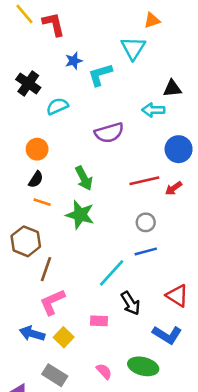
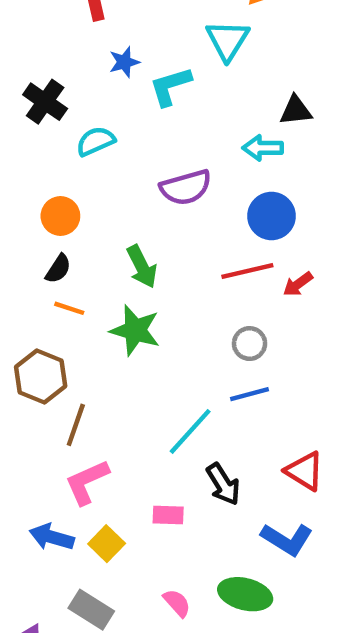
blue circle: (179, 149) -> (272, 216), moved

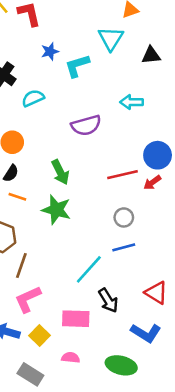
black triangle: (296, 110) -> (151, 55), moved
blue circle: (272, 216) -> (158, 155), moved
pink rectangle: (168, 515) -> (76, 319), size x1.5
pink semicircle: (177, 603) -> (71, 358), moved, turned -42

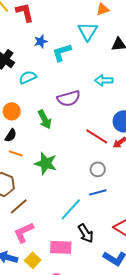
green arrow: (60, 172) -> (45, 119), moved
red line: (122, 175) -> (97, 136), turned 45
brown line: (21, 265) -> (19, 206), turned 30

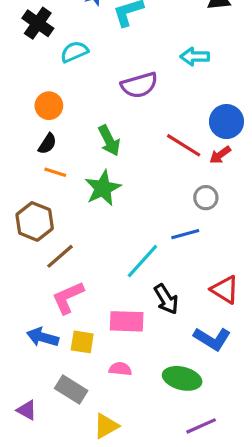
green arrow: (45, 119) -> (109, 141), moved
green star: (46, 163) -> (103, 188), turned 30
gray circle: (98, 169) -> (206, 198), moved
yellow square: (33, 260) -> (82, 342), turned -35

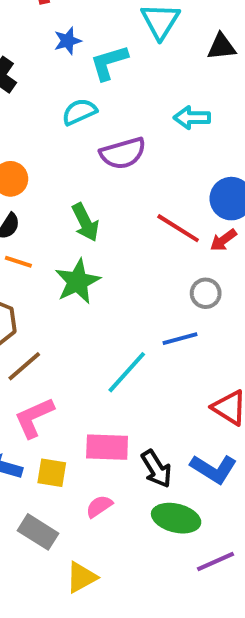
cyan semicircle: (74, 52) -> (79, 112), moved
black arrow: (166, 299) -> (156, 469), moved
pink semicircle: (120, 369) -> (99, 506), turned -40
purple line: (201, 426) -> (216, 562), moved

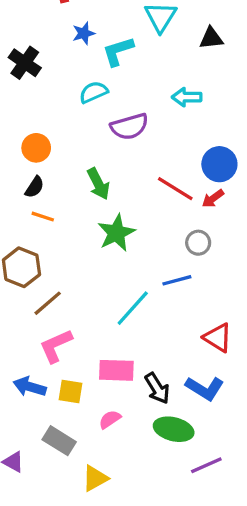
green star: (77, 281) -> (116, 233), moved

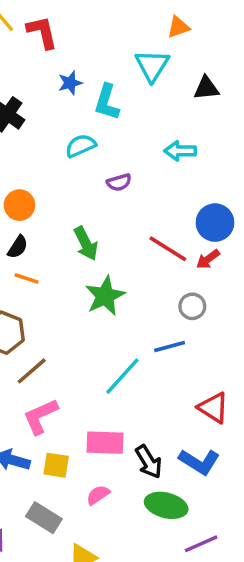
cyan L-shape: (118, 51) -> (107, 102), turned -56
purple semicircle: (129, 127) -> (119, 182), size x0.6

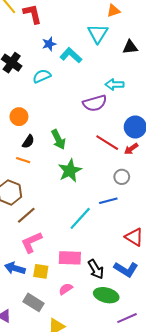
cyan L-shape: (107, 102) -> (71, 55), turned 115
cyan semicircle: (81, 146) -> (42, 76), moved
purple semicircle: (119, 182) -> (95, 103), moved, size x1.6
black semicircle: (18, 247) -> (28, 142), moved

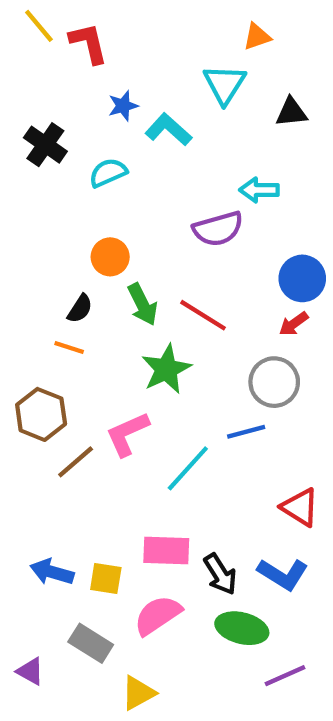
orange circle: (19, 117) -> (110, 257), moved
red line: (107, 143) -> (203, 315), moved
gray circle: (122, 177) -> (274, 382), size x1.5
pink L-shape: (31, 242) -> (127, 434), moved
pink semicircle: (66, 289) -> (158, 615), size x1.6

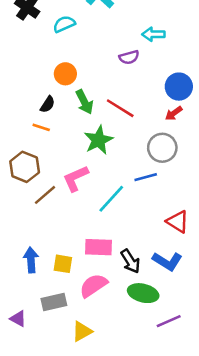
purple semicircle: (218, 229) -> (129, 57), size x0.7
blue arrow: (52, 572) -> (31, 260), turned 70
gray rectangle: (91, 643) -> (54, 302), turned -45

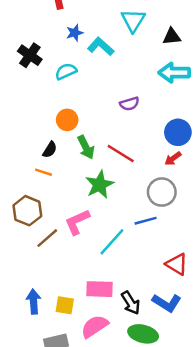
cyan arrow: (153, 34) -> (174, 73), moved, size x1.4

